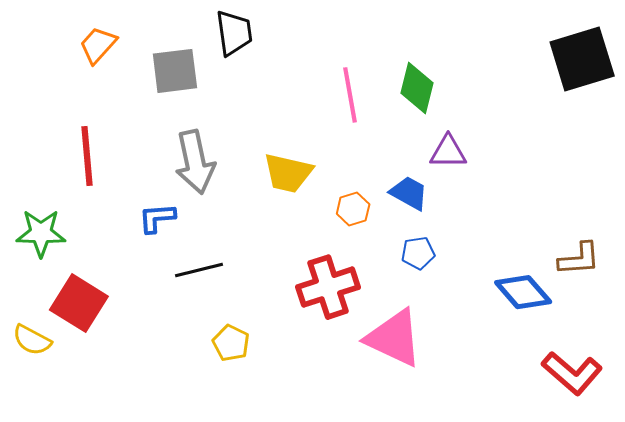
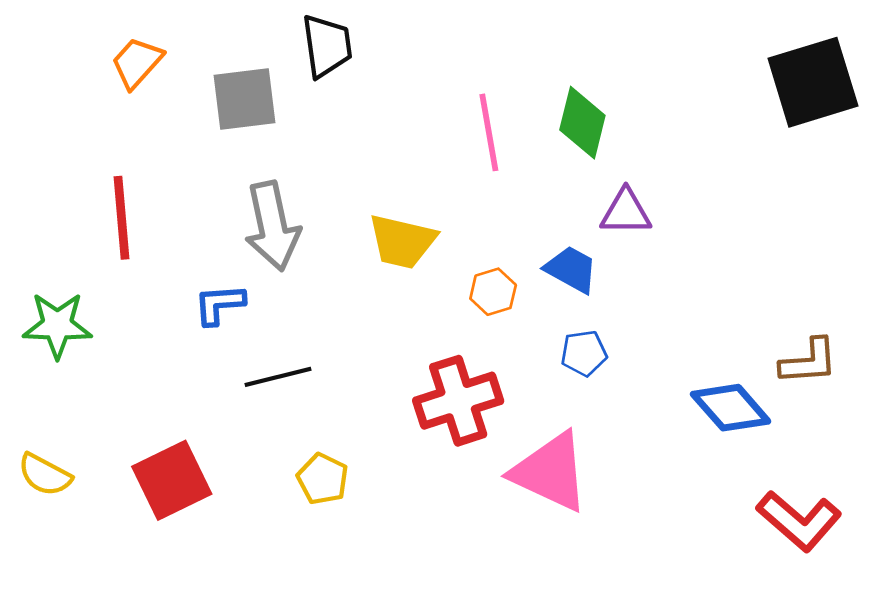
red square: (79, 303) -> (172, 480), moved, turned 32

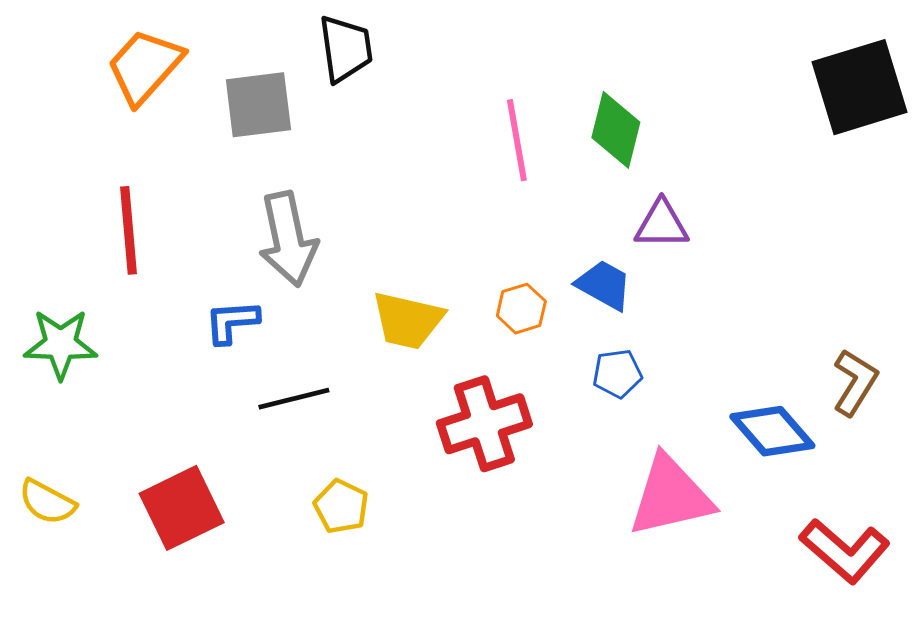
orange trapezoid: (137, 63) -> (145, 66), size x1.4
yellow trapezoid: (402, 241) -> (408, 320), moved
brown L-shape: (809, 362) -> (855, 382), turned -54
pink triangle: (550, 472) -> (670, 496), moved, turned -38

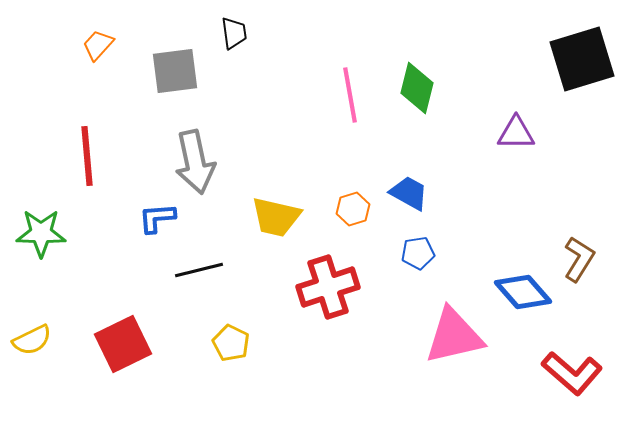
black trapezoid: (346, 49) -> (234, 33), size x0.7
orange trapezoid: (145, 66) -> (98, 45), size x0.6
purple triangle: (662, 224) -> (516, 133), moved
yellow semicircle: (47, 502) -> (32, 340), turned -54

